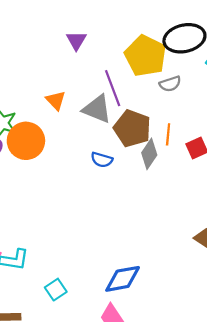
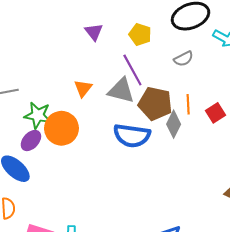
yellow pentagon: (145, 56) -> (140, 34), moved, size x0.6
orange triangle: (56, 100) -> (83, 88), turned 30
blue semicircle: (102, 160) -> (132, 136), size x1.8

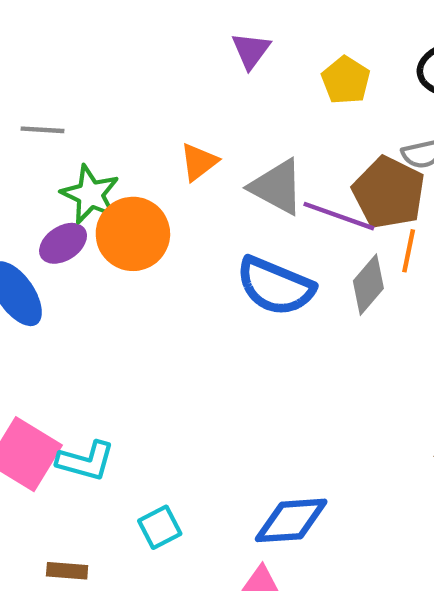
purple line: (132, 70) -> (339, 216), moved, turned -56
brown pentagon: (155, 104) -> (389, 193), moved

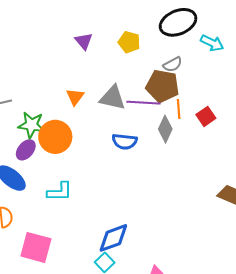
blue semicircle: (275, 286) -> (125, 142), size x0.7
cyan L-shape: (86, 461) -> (60, 192), moved
blue diamond: (291, 520) -> (113, 238), moved

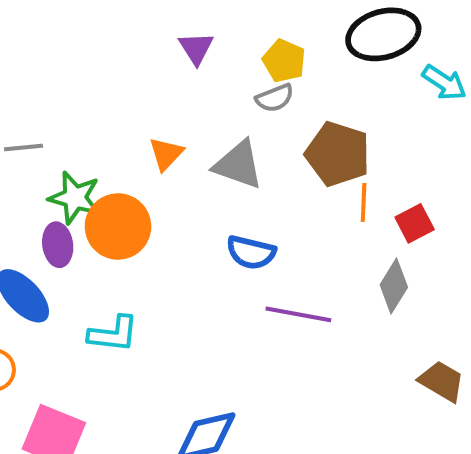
gray semicircle: (173, 64) -> (275, 98), moved
purple line: (143, 103) -> (298, 314), moved
gray diamond: (165, 129) -> (394, 286), moved
purple ellipse: (26, 150) -> (58, 245), turned -55

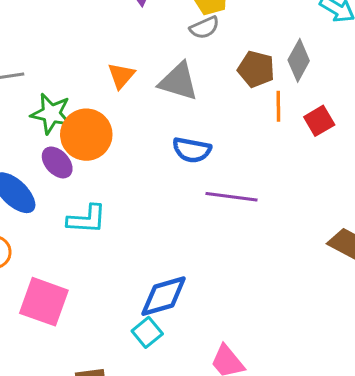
brown pentagon: (338, 154) -> (256, 69), size x0.7
purple ellipse: (58, 245) -> (57, 162), moved, turned -32
gray diamond: (394, 286) -> (299, 60), moved

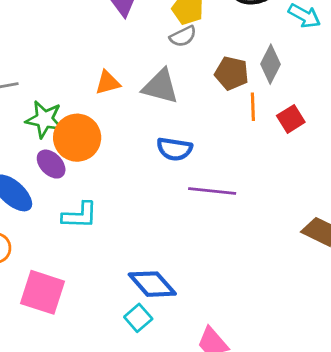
orange triangle: (121, 76) -> (108, 83), turned 36
blue diamond: (164, 296) -> (152, 284), turned 66

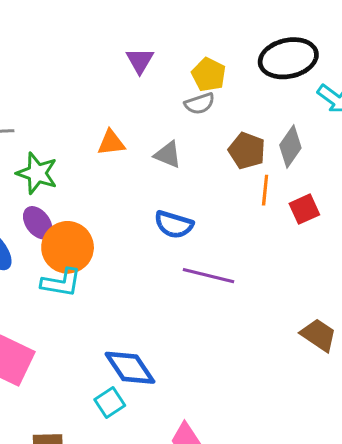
gray triangle: (160, 86) -> (168, 155), size x0.7
orange circle: (77, 138) -> (68, 247), moved

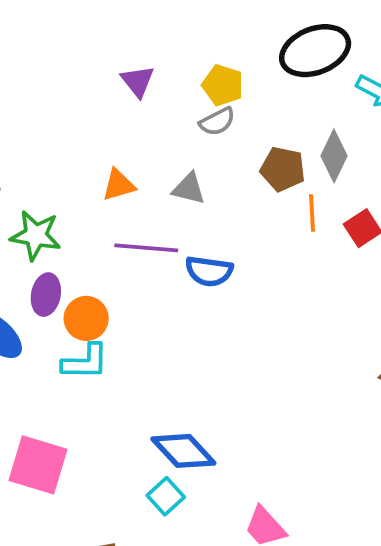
purple ellipse: (38, 223) -> (46, 295), turned 56
orange circle: (68, 247) -> (86, 318), size x0.7
purple line: (208, 276) -> (146, 248), moved

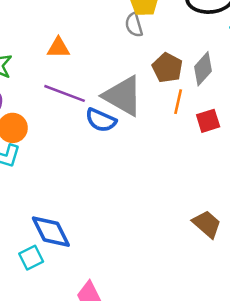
gray semicircle: (217, 122) -> (134, 25), turned 85
gray triangle: (189, 189) -> (123, 96), moved, size x1.8

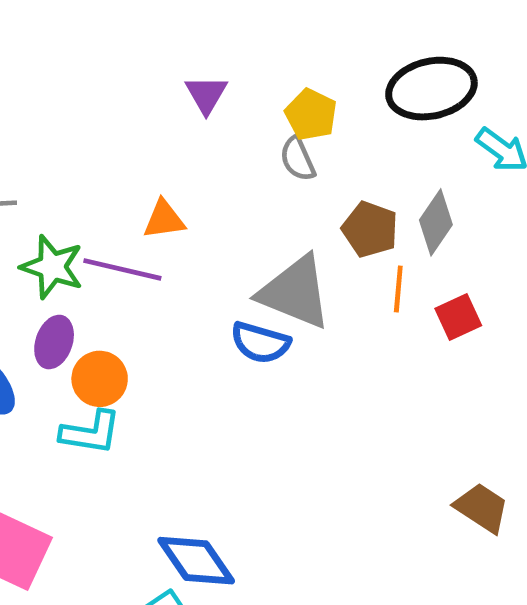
purple line: (65, 93) -> (122, 269), moved

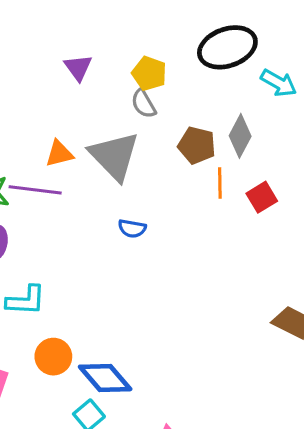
gray triangle: (295, 292) -> (114, 156), moved, turned 30
blue semicircle: (260, 343) -> (132, 228), size x0.7
orange circle: (100, 379) -> (53, 357), moved

